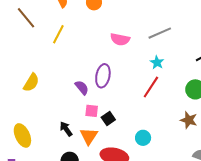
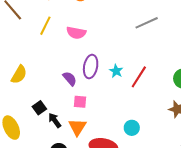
pink semicircle: (120, 39) -> (76, 33), moved
cyan star: (157, 62) -> (116, 71), moved
black square: (108, 119) -> (39, 108), moved

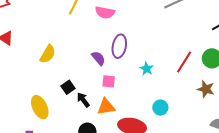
cyan star: (116, 71) -> (147, 69), moved
red line: (139, 77) -> (184, 62), moved
orange triangle: (77, 127) -> (106, 107), turned 48

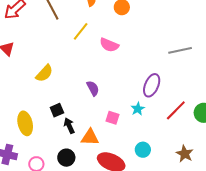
purple ellipse: (119, 46) -> (152, 85), moved
pink square: (109, 81) -> (112, 118), moved
brown star: (206, 89) -> (185, 154), moved

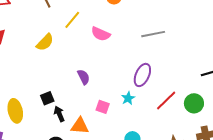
gray line: (180, 50) -> (153, 34), moved
yellow semicircle: (44, 73) -> (45, 42), moved

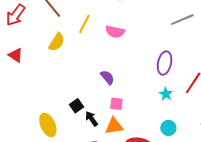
gray line: (153, 34) -> (182, 20), moved
yellow semicircle: (45, 42) -> (57, 42), moved
cyan star: (128, 98) -> (166, 94), moved
pink square: (103, 107) -> (116, 104), moved

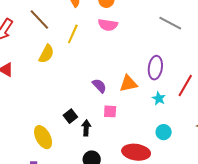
gray line: (182, 20) -> (170, 23), turned 55
pink semicircle: (115, 32) -> (108, 25), moved
black arrow: (92, 119) -> (86, 128), turned 42
orange triangle: (114, 126) -> (128, 84), moved

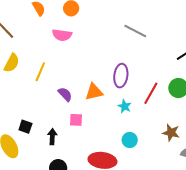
pink semicircle: (108, 25) -> (62, 35), moved
yellow line: (73, 34) -> (40, 72), moved
black square: (70, 116) -> (25, 127), moved, turned -32

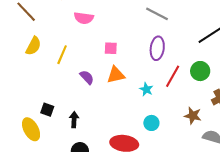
purple ellipse: (121, 76) -> (157, 48), moved
pink square: (76, 120) -> (111, 48), moved

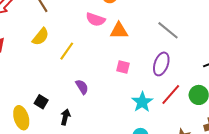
pink square: (111, 48) -> (123, 67), moved
orange triangle: (116, 75) -> (119, 31), moved
purple semicircle: (87, 77) -> (82, 87), moved
cyan star: (146, 89) -> (142, 102), size x1.5

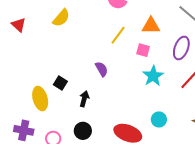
orange triangle: (119, 31) -> (151, 26), moved
yellow line: (67, 51) -> (118, 35), moved
cyan star: (142, 102) -> (153, 76), moved

